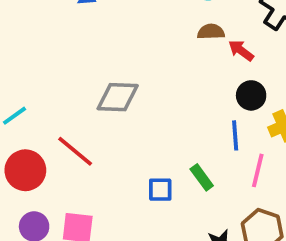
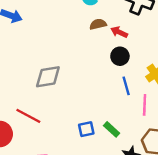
black circle: (251, 95) -> (120, 56), moved
green rectangle: (202, 177) -> (112, 129), moved

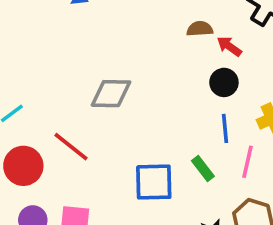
blue square: (86, 129) -> (154, 182), size x1.6
green rectangle: (112, 129) -> (203, 168), moved

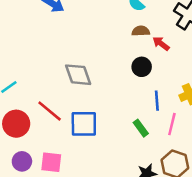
black circle: (224, 82) -> (142, 67), moved
gray diamond: (111, 94) -> (78, 75), turned 68
blue square: (154, 182) -> (84, 124), moved

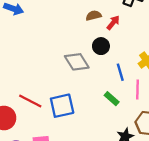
red arrow: (161, 44) -> (113, 23), turned 104
gray diamond: (78, 75) -> (77, 62), moved

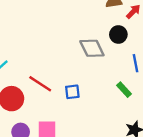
blue square: (62, 106) -> (72, 92), size x0.6

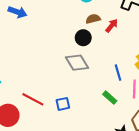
black circle: (118, 34) -> (83, 38), moved

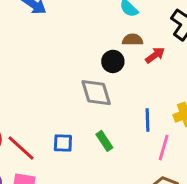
green rectangle: (110, 98) -> (104, 141), moved
red line: (33, 99) -> (21, 148), moved

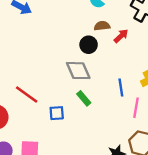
green rectangle: (104, 141) -> (84, 98), moved
red line: (21, 148) -> (27, 94), moved

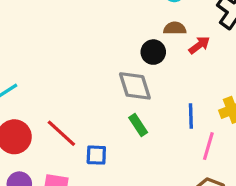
red line: (27, 94) -> (61, 133), moved
blue square: (57, 113) -> (96, 155), moved

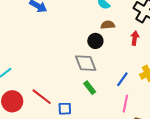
red arrow: (199, 45) -> (135, 38), moved, turned -40
blue line: (191, 116) -> (122, 79), turned 42
pink line: (208, 146) -> (125, 104), moved

